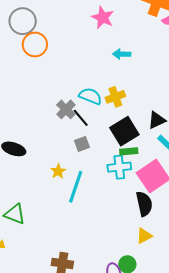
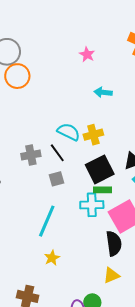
pink star: (103, 17) -> (87, 54), size x0.7
gray cross: (66, 109) -> (31, 155), moved, turned 30
yellow star: (58, 171) -> (52, 258), moved

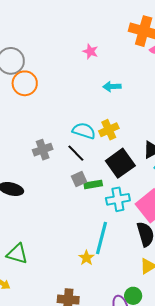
gray cross: (31, 155) -> (43, 150), moved
green rectangle: (103, 190) -> (93, 184), moved
cyan line: (47, 221) -> (102, 238), moved

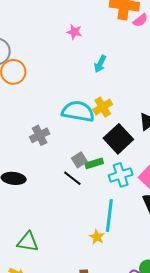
cyan arrow: (112, 86) -> (100, 64), turned -54
cyan semicircle: (84, 131) -> (78, 111), size x1.4
black line: (76, 153) -> (72, 178), moved

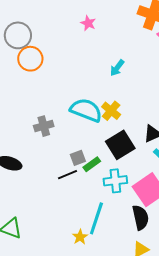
pink star: (74, 32) -> (88, 23), moved
yellow cross: (103, 107) -> (111, 111), turned -30
green rectangle: (94, 163) -> (92, 164), turned -30
black line: (72, 178) -> (68, 175), turned -72

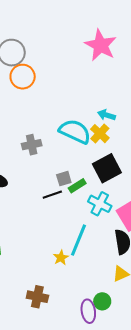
pink star: (88, 23) -> (101, 45), moved, size x2.0
cyan arrow: (117, 68) -> (106, 115), moved, turned 66
cyan cross: (115, 181) -> (100, 204), turned 30

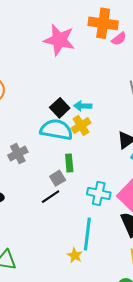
yellow cross: (100, 134) -> (81, 125), turned 30
black square: (107, 168) -> (60, 108), moved, size x0.7
green rectangle: (77, 186) -> (69, 163), moved, turned -48

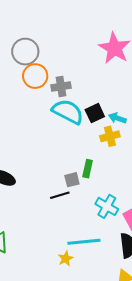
cyan semicircle: (56, 130) -> (68, 112), moved
gray cross: (18, 154) -> (61, 86), moved
cyan line: (87, 234) -> (84, 242), turned 60

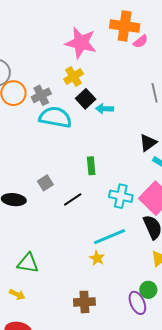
black square: (95, 113) -> (86, 99), moved
yellow cross: (110, 136) -> (74, 76), moved
gray square: (72, 180) -> (45, 183), moved

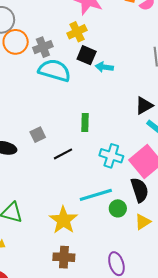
black square: (86, 99) -> (87, 55), turned -30
yellow star: (97, 258) -> (63, 220), moved, size x1.8
green circle: (148, 290) -> (118, 208), moved

